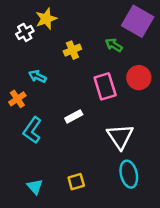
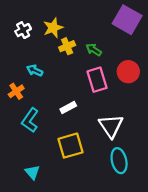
yellow star: (46, 19) -> (53, 28), moved
green arrow: (114, 45) -> (94, 50), moved
yellow square: (76, 182) -> (70, 146), moved, size x1.6

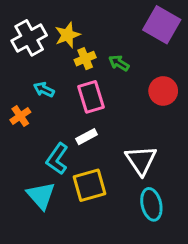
white cross: (23, 30) -> (29, 38), size x1.6
pink rectangle: (97, 80) -> (91, 97), moved
cyan L-shape: (30, 120) -> (57, 159), moved
cyan triangle: (32, 172) -> (41, 196), moved, size x1.5

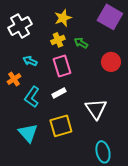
yellow star: (67, 35) -> (63, 18), moved
cyan L-shape: (57, 159) -> (32, 97), moved
cyan ellipse: (151, 204) -> (103, 152), moved

